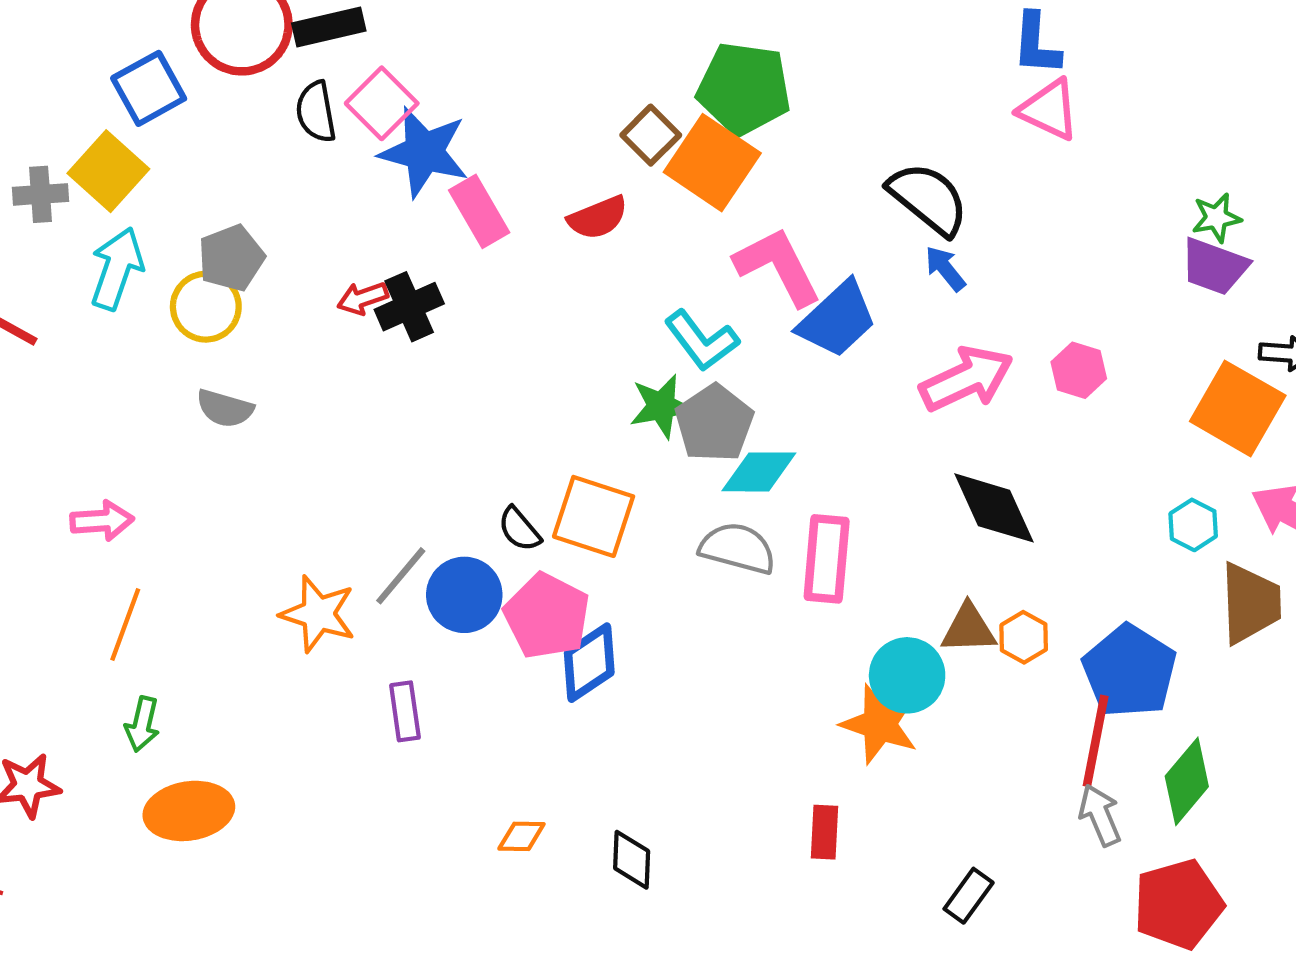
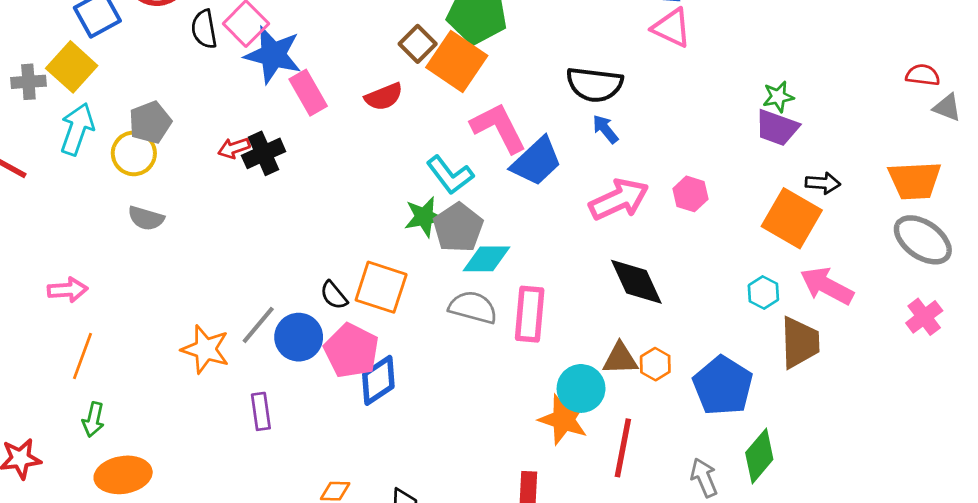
black semicircle: (928, 199) -> (595, 85), turned 148
red line: (1096, 741) -> (623, 448), moved

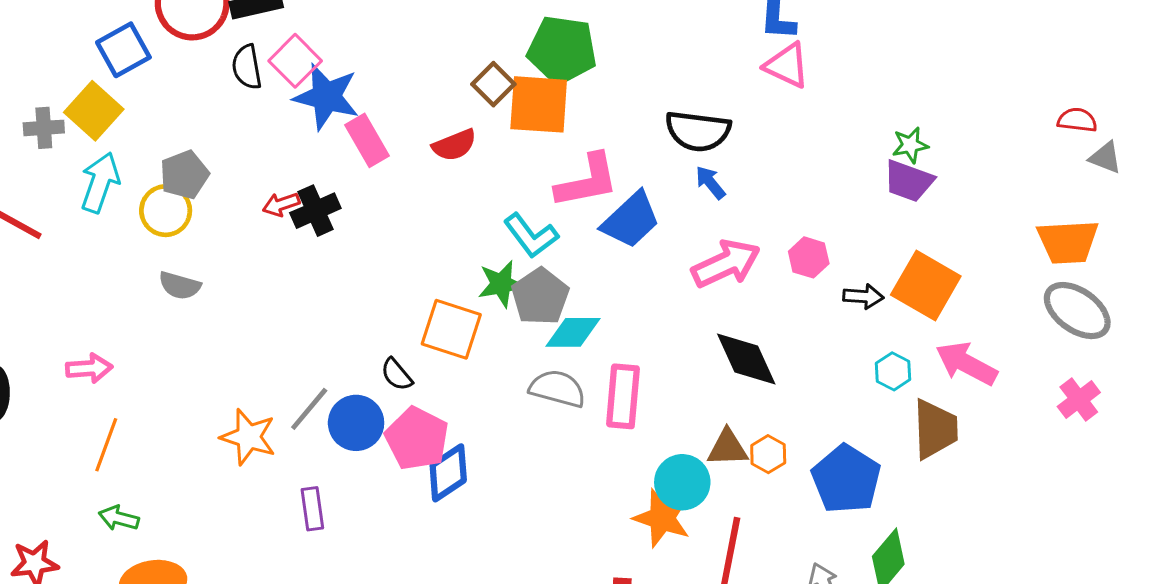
orange square: (457, 62) -> (539, 104), turned -30
pink L-shape: (499, 128) -> (587, 181), turned 106
black arrow: (823, 183) -> (863, 296), moved
orange square: (381, 287) -> (451, 329), moved
green arrow: (93, 420) -> (119, 518), turned 92

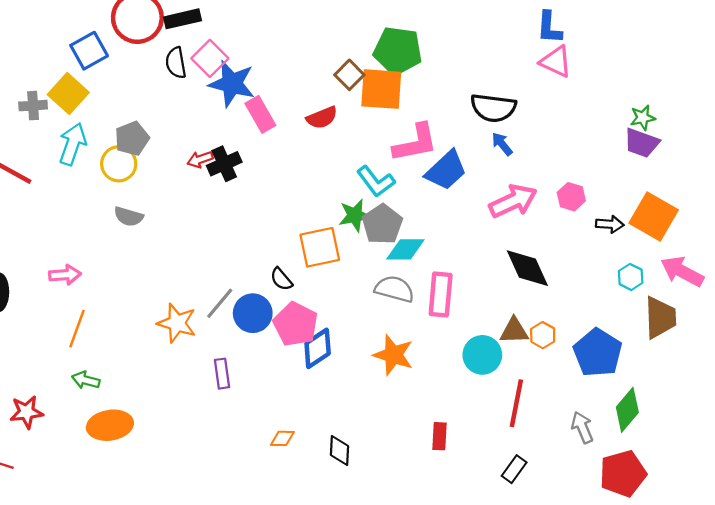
orange square: (451, 329) -> (320, 247), turned -30
orange star: (662, 518) -> (393, 355), moved

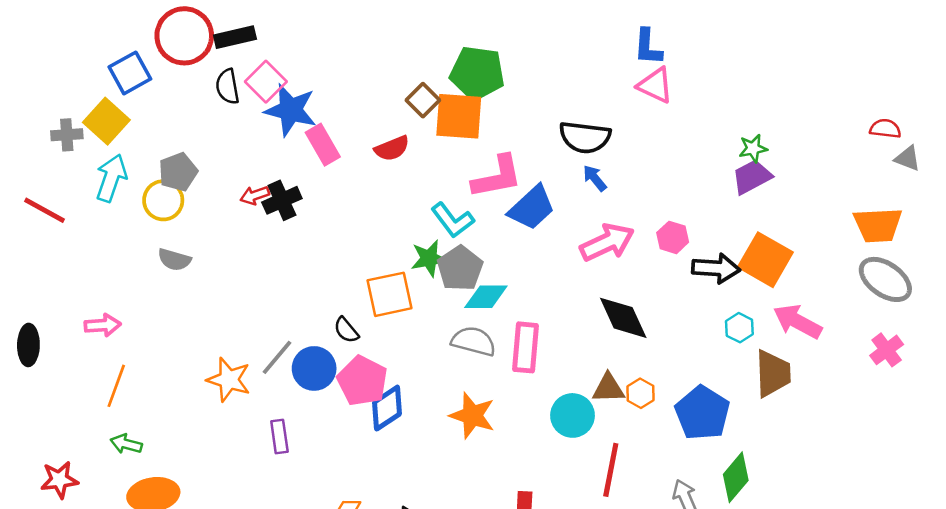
purple trapezoid: (642, 143) -> (752, 177), turned 132
black arrow: (610, 224) -> (716, 268), size x1.5

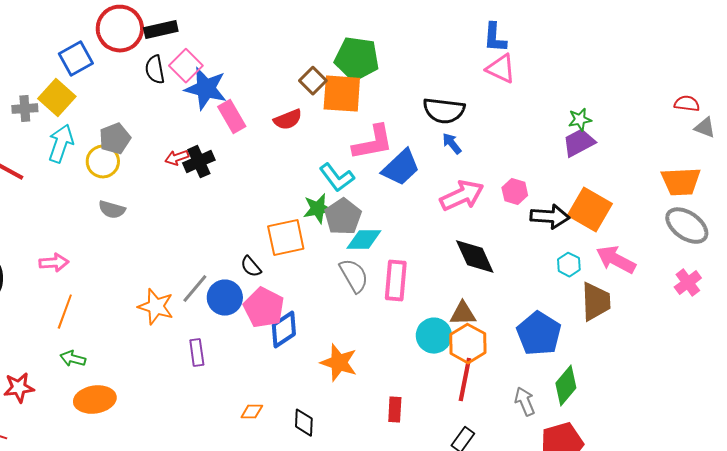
gray semicircle: (474, 341) -> (354, 276), turned 45
orange hexagon: (641, 393) -> (468, 344), moved, size x1.6
orange star: (472, 415) -> (339, 363), moved

